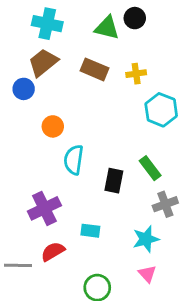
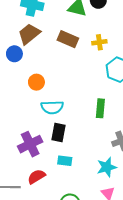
cyan semicircle: (74, 160) -> (52, 107), turned -100
green rectangle: (150, 168) -> (100, 108), moved, turned 42
black rectangle: (114, 181) -> (58, 132), moved

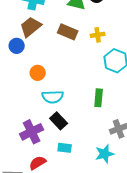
black rectangle: (58, 132) -> (59, 121), turned -54

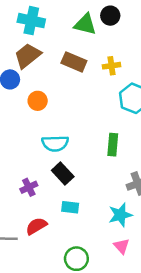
orange circle: (38, 73) -> (38, 101), moved
purple cross: (32, 132) -> (29, 187), size x0.6

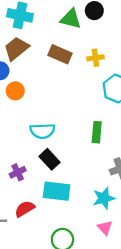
orange circle: (38, 101) -> (15, 91), moved
cyan rectangle: (70, 207) -> (57, 191), size x1.6

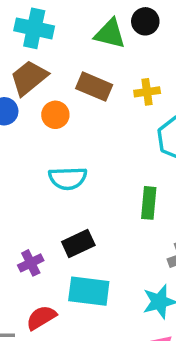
orange circle: (15, 91) -> (55, 115), moved
cyan semicircle: (42, 131) -> (68, 178), moved
black rectangle: (49, 159) -> (78, 243), turned -72

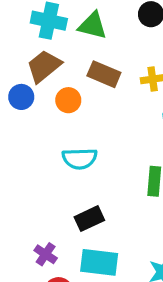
green triangle: (110, 34) -> (93, 26), moved
purple cross: (31, 263) -> (46, 254), moved, turned -30

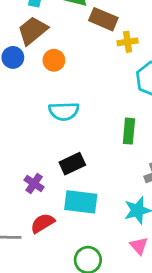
brown rectangle: (104, 74) -> (103, 19), moved
purple cross: (46, 254) -> (34, 183), moved

